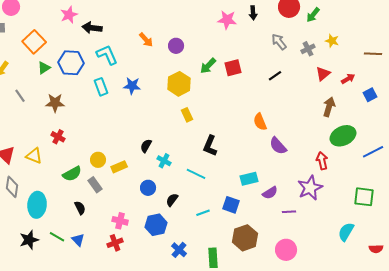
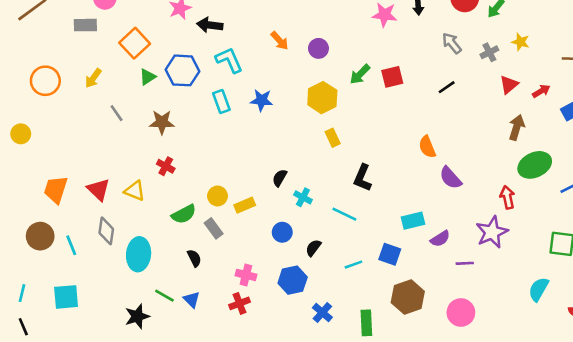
black star: (29, 240) -> (137, 316), moved

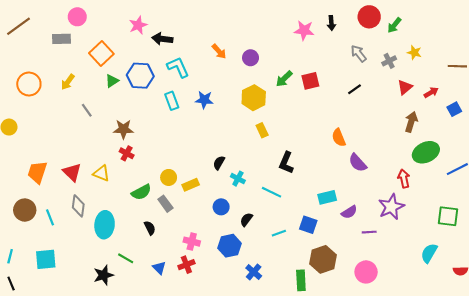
brown star: (162, 122) -> (123, 129), moved
blue triangle: (192, 300) -> (159, 268), moved
green rectangle: (366, 323) -> (301, 280), moved

